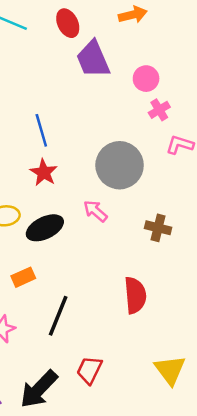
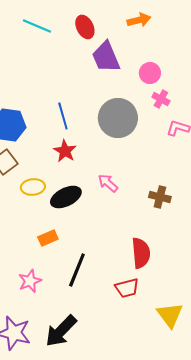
pink cross: (159, 110) -> (161, 99), turned -30
gray circle: (120, 165) -> (118, 118), moved
red trapezoid: (89, 370) -> (127, 288), moved, turned -130

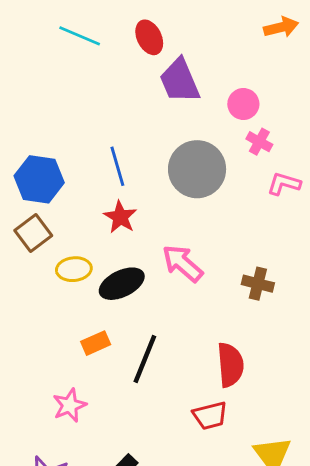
orange arrow: (139, 20) -> (281, 27), moved
pink arrow: (108, 183) -> (183, 263), size x1.4
black line: (77, 270) -> (145, 359), moved

